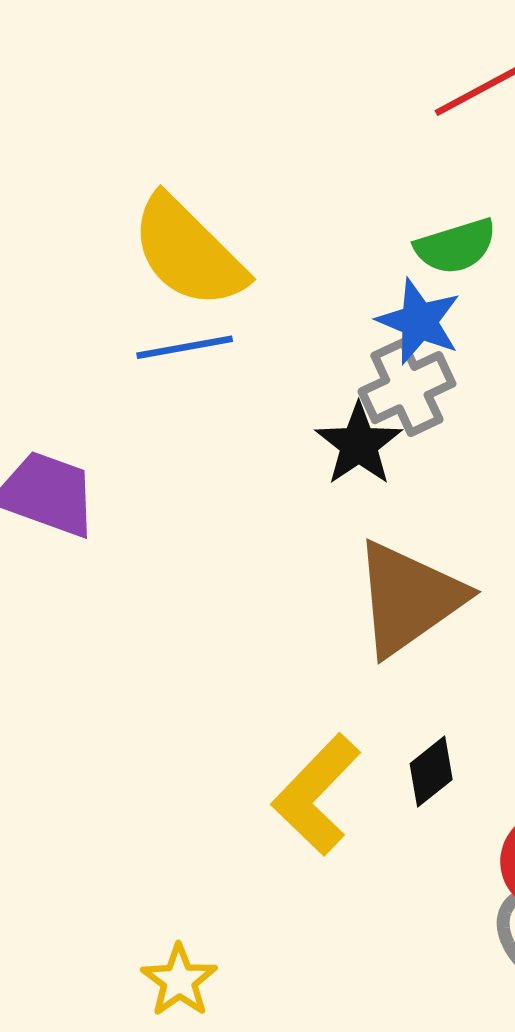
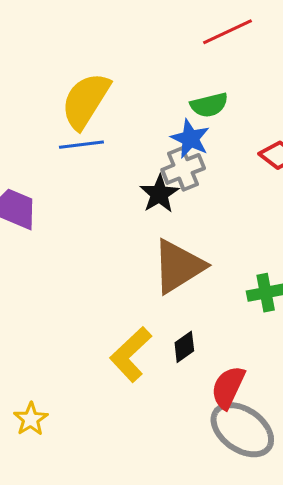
yellow semicircle: (188, 252) -> (86, 101), turned 74
yellow star: (179, 980) -> (31, 419), moved

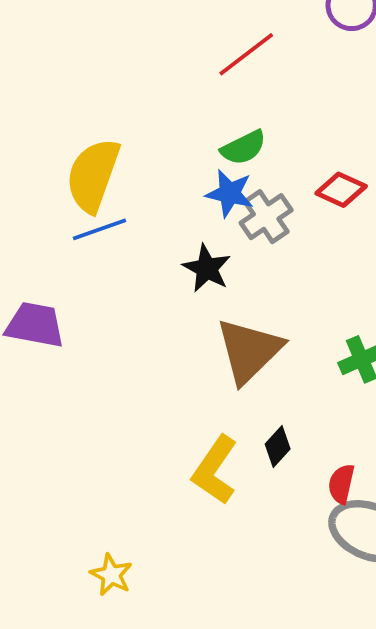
gray cross: (183, 169) -> (266, 217), moved
red semicircle: (228, 387) -> (341, 484), size x0.7

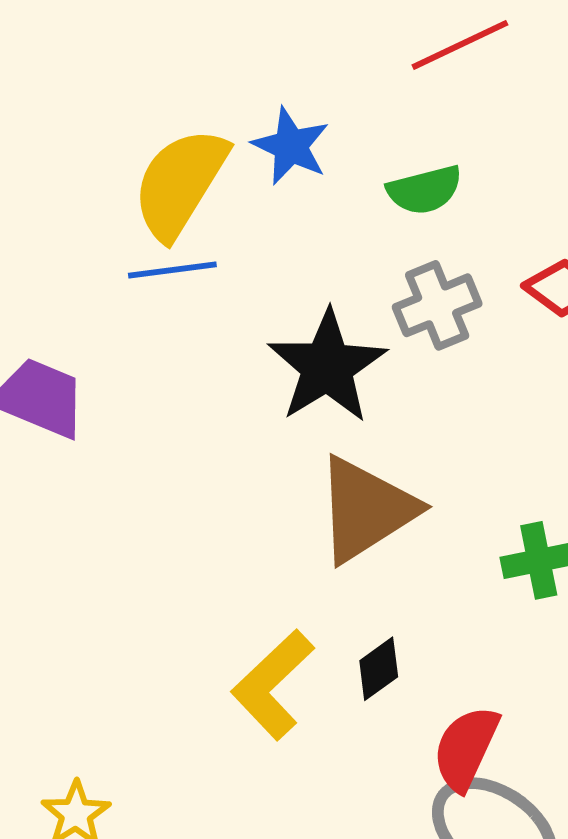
blue star: (230, 193) -> (291, 146), moved
black star: (207, 268) -> (327, 367), size x1.5
red semicircle: (341, 484) -> (466, 748), size x1.4

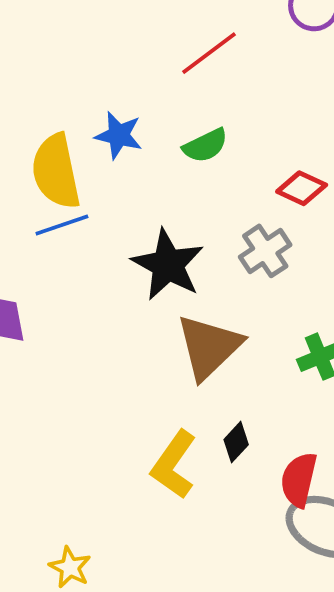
yellow semicircle: (180, 183) -> (56, 171), turned -32
gray cross: (437, 305) -> (265, 251), moved

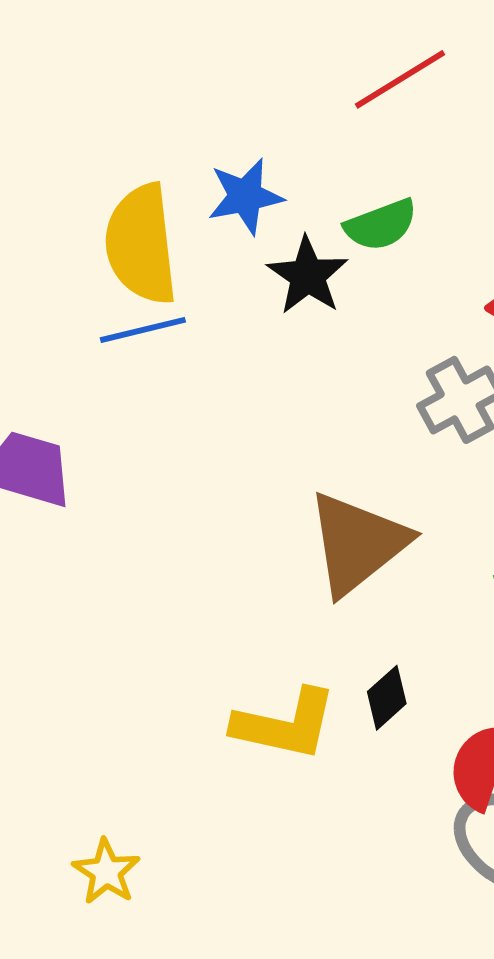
blue star: (119, 135) -> (245, 196), turned -30
black star: (168, 265) -> (308, 276), moved, size x0.7
yellow L-shape: (174, 465) -> (285, 724), turned -118

